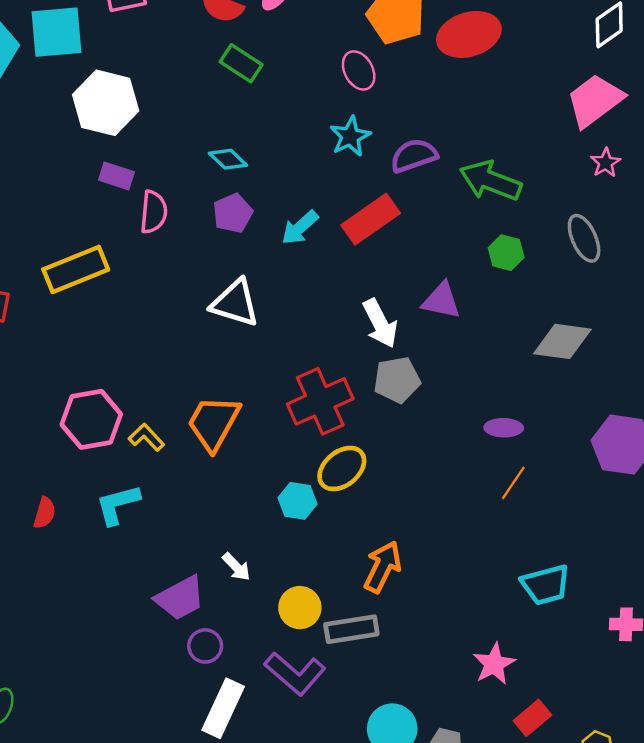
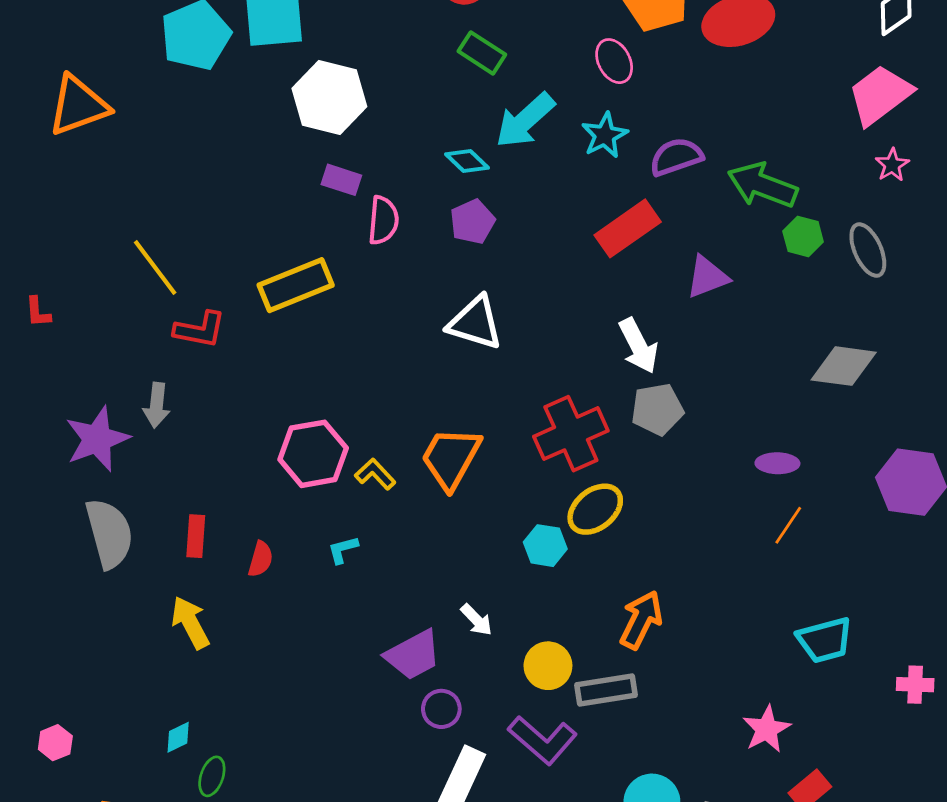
cyan arrow: (300, 228) -> (525, 120), moved, size x1.4
green hexagon: (506, 253) -> (803, 236), moved
purple triangle: (441, 301) -> (707, 277), moved, turned -33
cyan L-shape: (118, 504) -> (343, 550), size x0.6

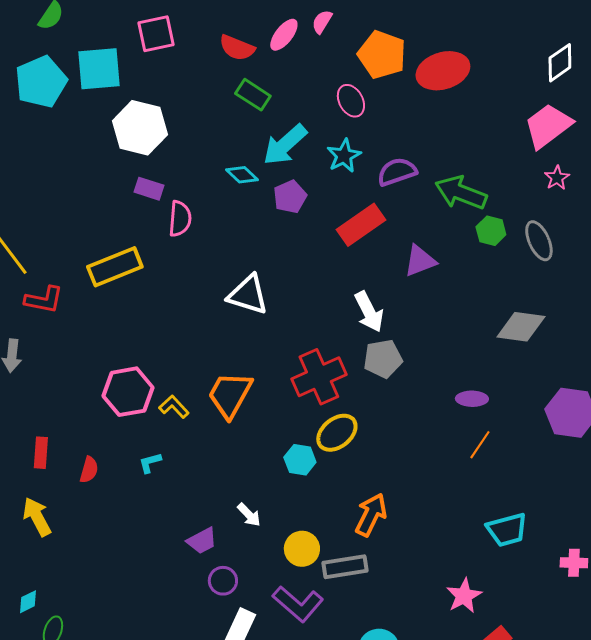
purple pentagon: (472, 222) -> (290, 197), moved
purple trapezoid: (413, 655) -> (202, 541), size x0.7

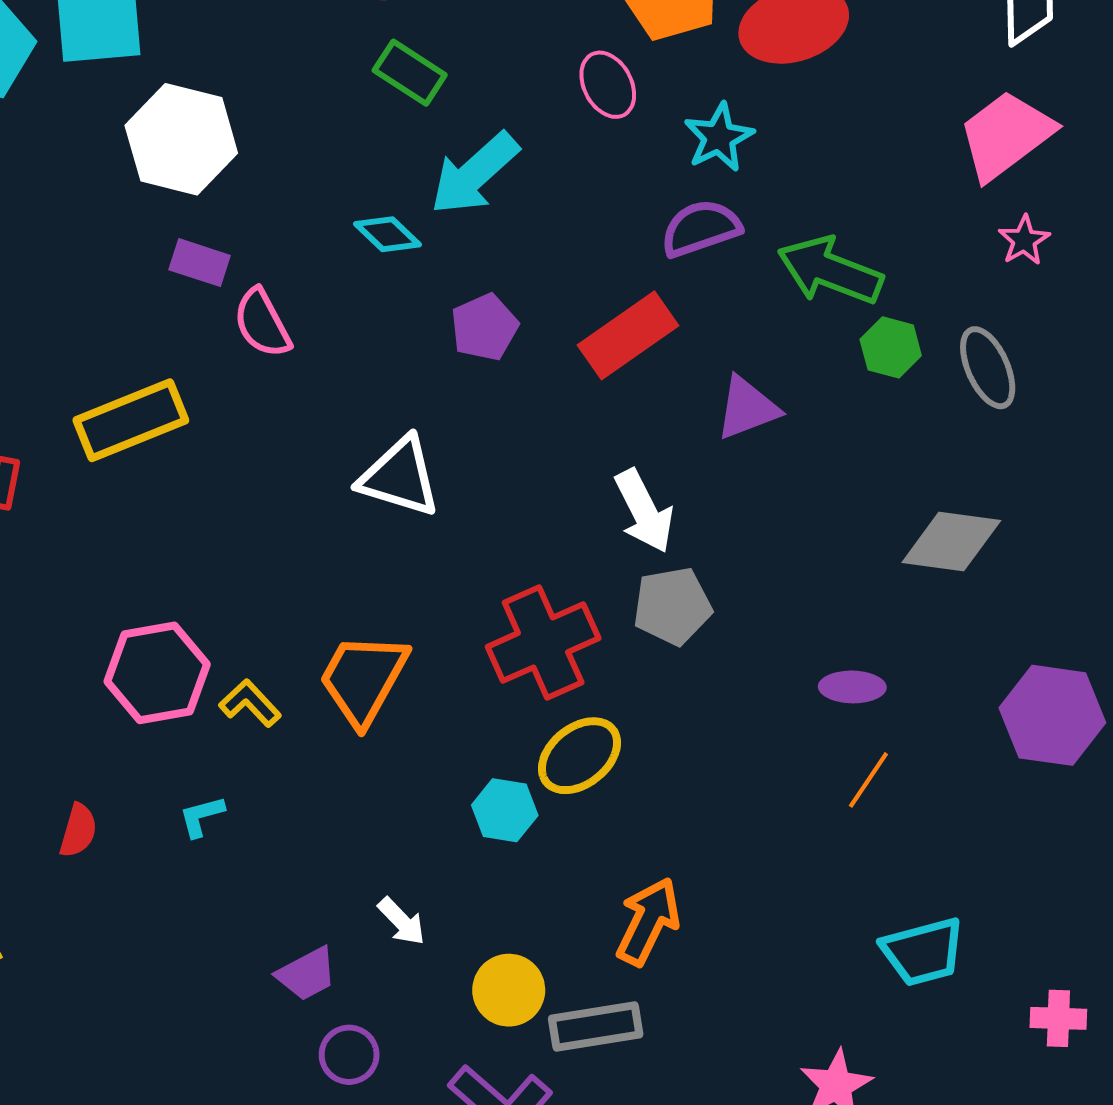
cyan star: (344, 156) -> (719, 137), moved
purple pentagon: (290, 197) -> (484, 327), moved
pink semicircle: (180, 219) -> (262, 323), turned 147

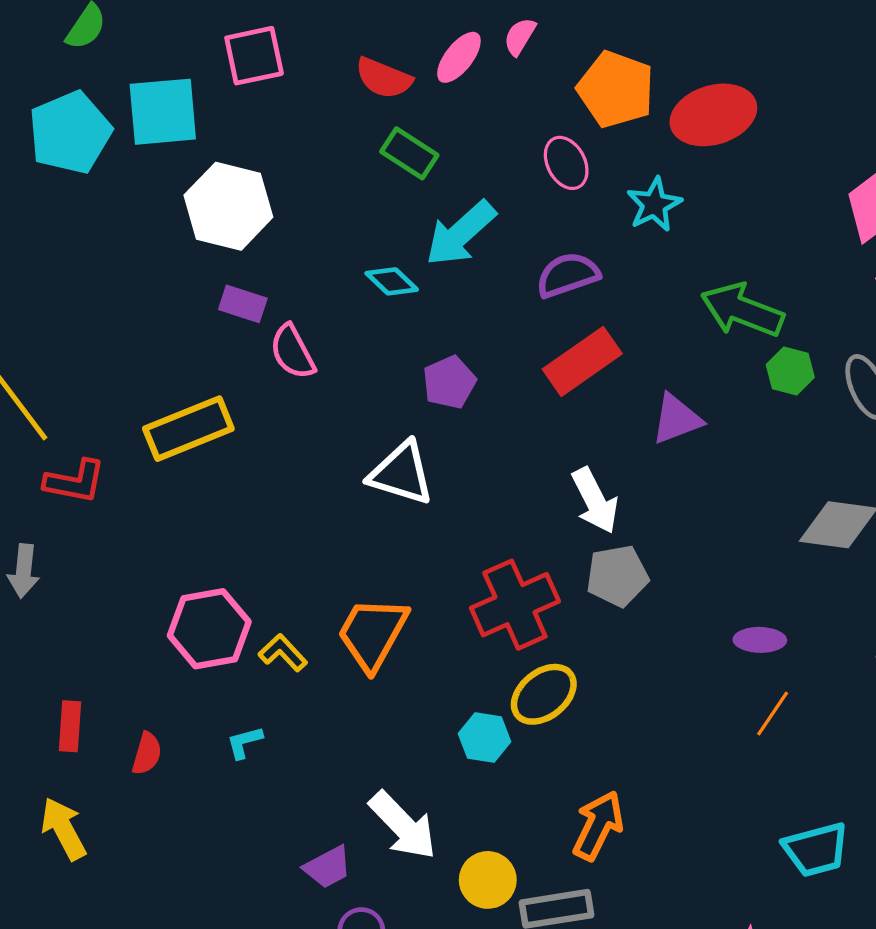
purple semicircle: (701, 228) -> (568, 275), moved
purple pentagon: (484, 327) -> (449, 382), moved
white arrow: (402, 921) -> (403, 826), size x1.8

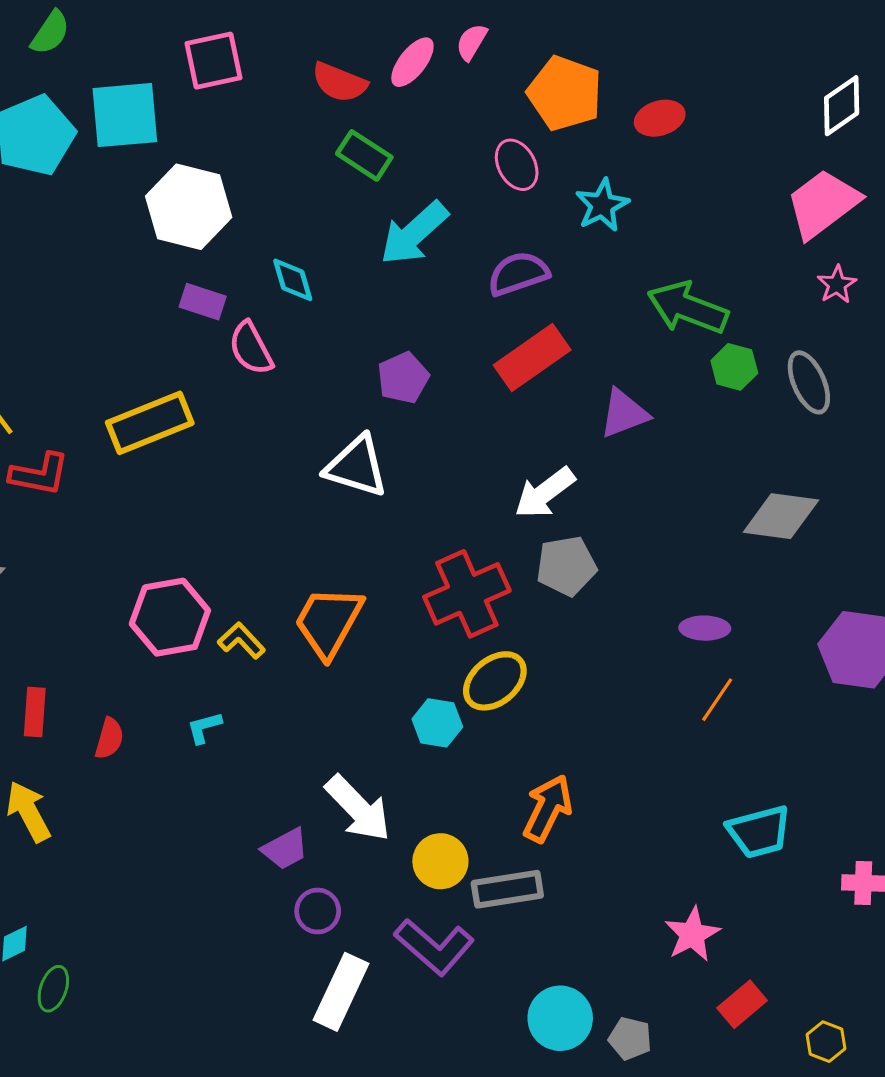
red ellipse: (713, 115) -> (660, 118), size x0.6
cyan diamond: (392, 281) -> (293, 280), moved, turned 30
white arrow: (595, 501) -> (545, 493), turned 80

